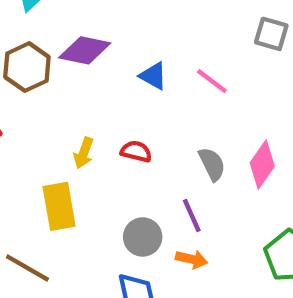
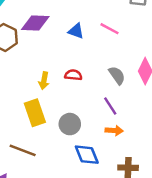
gray circle: (143, 237) -> (70, 124), moved

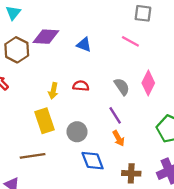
pink line: (109, 29) -> (130, 41), moved
orange arrow: (114, 131) -> (119, 138), turned 56
brown line: (23, 150) -> (33, 156), turned -30

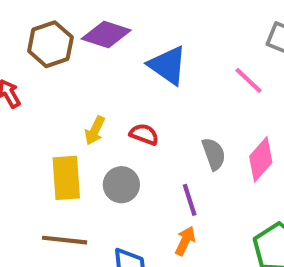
blue triangle: (84, 45) -> (168, 65), size x1.5
gray circle: (77, 132) -> (121, 185), moved
orange arrow: (119, 138) -> (185, 241), turned -140
brown line: (33, 156) -> (65, 240), moved

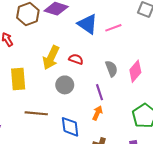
pink line: (249, 80) -> (113, 28), moved, turned -63
yellow arrow: (95, 130) -> (51, 58), size x1.6
yellow rectangle: (66, 178) -> (18, 79), moved

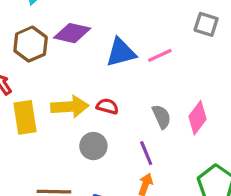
blue triangle: (88, 24) -> (121, 52), turned -45
yellow arrow: (51, 58) -> (70, 107), turned -115
yellow rectangle: (18, 79) -> (25, 117), moved

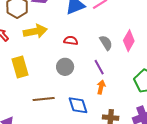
yellow arrow: (70, 107) -> (35, 31), moved
yellow rectangle: (25, 117) -> (20, 67), moved

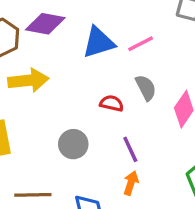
red semicircle: (71, 41) -> (112, 103), moved
gray semicircle: (106, 43) -> (146, 88), moved

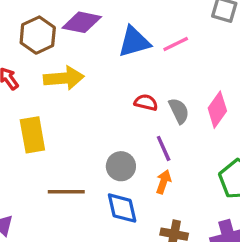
gray semicircle: (146, 88) -> (179, 111), moved
gray circle: (73, 144) -> (121, 166), moved

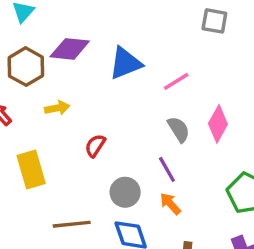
pink line: (176, 44) -> (176, 81), moved
yellow arrow: (64, 78) -> (57, 108), size x0.6
red semicircle: (146, 102) -> (95, 146), moved, turned -65
orange arrow: (164, 182) -> (170, 204), turned -55

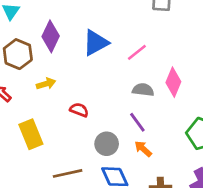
purple diamond: (70, 49) -> (51, 36), turned -64
gray semicircle: (179, 129) -> (143, 90), turned -45
red semicircle: (95, 146) -> (79, 110), turned 84

